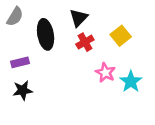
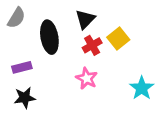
yellow square: (121, 36) -> (118, 38), moved
pink star: (105, 73) -> (87, 78), moved

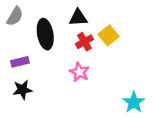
black triangle: (85, 19) -> (78, 18), turned 42
cyan star: (142, 88) -> (134, 102), moved

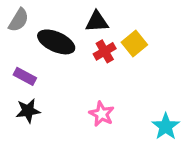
black ellipse: (45, 34) -> (56, 42), turned -56
purple rectangle: (20, 62) -> (25, 76), turned 42
pink star: (79, 72) -> (102, 114), moved

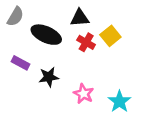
red cross: (105, 51) -> (86, 42), turned -30
black star: (28, 111) -> (49, 77), moved
cyan star: (166, 126) -> (119, 101), moved

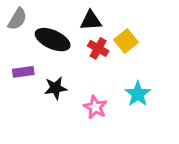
purple rectangle: (21, 63) -> (23, 72), turned -36
cyan star: (119, 101) -> (138, 94), moved

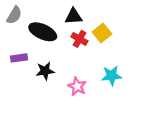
cyan star: (138, 94) -> (111, 76), turned 30

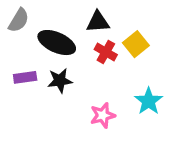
black star: (45, 71) -> (60, 81), moved
cyan star: (111, 76) -> (149, 101), turned -30
pink star: (77, 86) -> (103, 115), turned 30

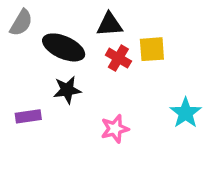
yellow square: (136, 44) -> (152, 49), turned 35
purple rectangle: (25, 77) -> (28, 116), moved
cyan star: (149, 101) -> (186, 113), moved

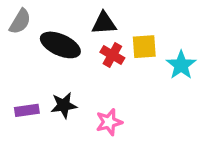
black star: (67, 90) -> (64, 105), moved
cyan star: (186, 113) -> (181, 65), moved

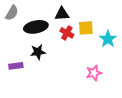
black ellipse: (60, 45) -> (36, 27), turned -35
black star: (64, 105) -> (38, 52), moved
pink star: (109, 122) -> (94, 73), moved

